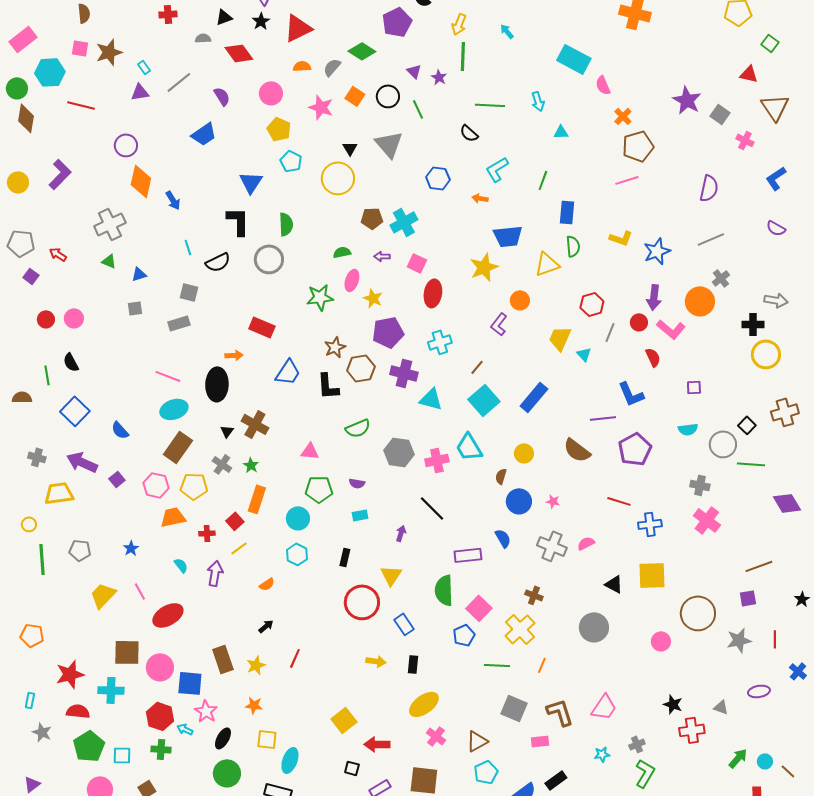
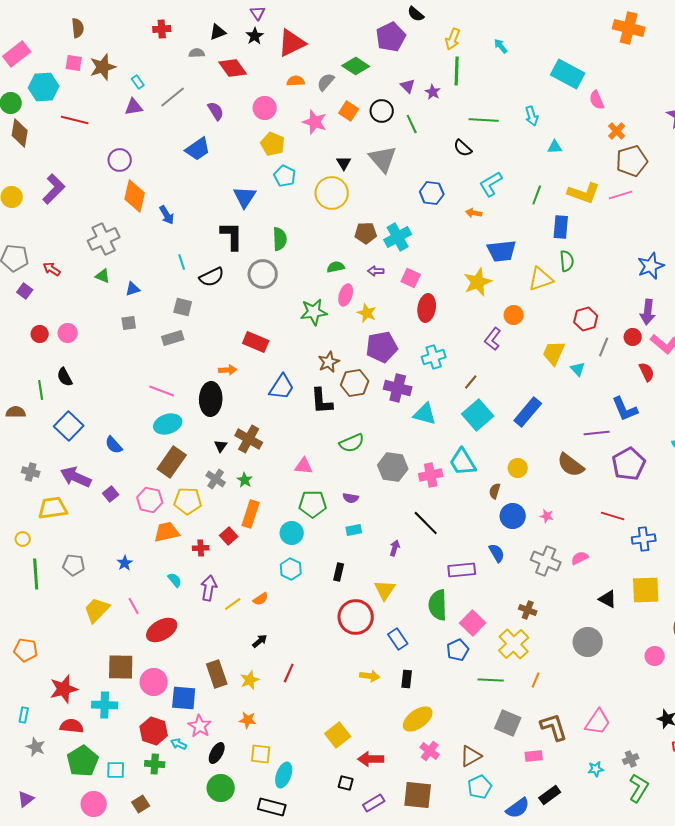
yellow L-shape: (621, 238) -> (584, 193), moved, size x1.4
yellow line: (239, 548) -> (233, 604), moved

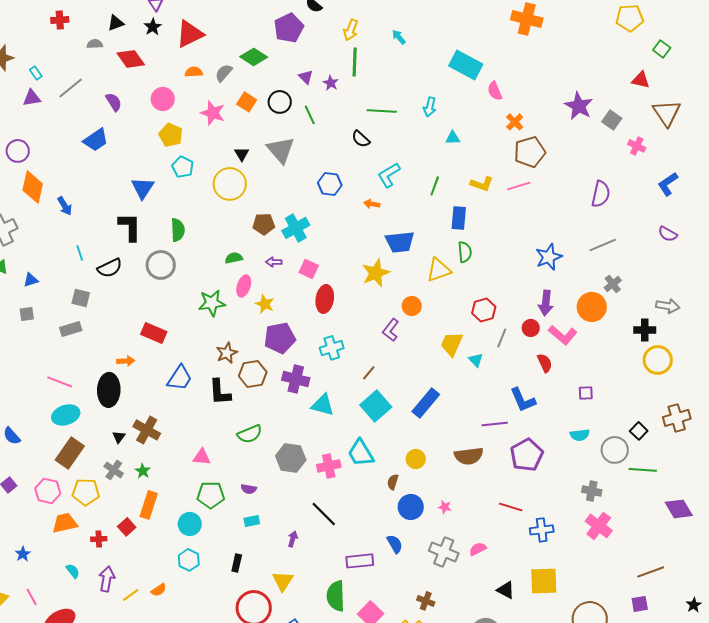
cyan arrow: (532, 116) -> (430, 107), turned 30
yellow L-shape: (584, 193) -> (482, 184), size x0.7
brown semicircle: (571, 465) -> (469, 456), turned -44

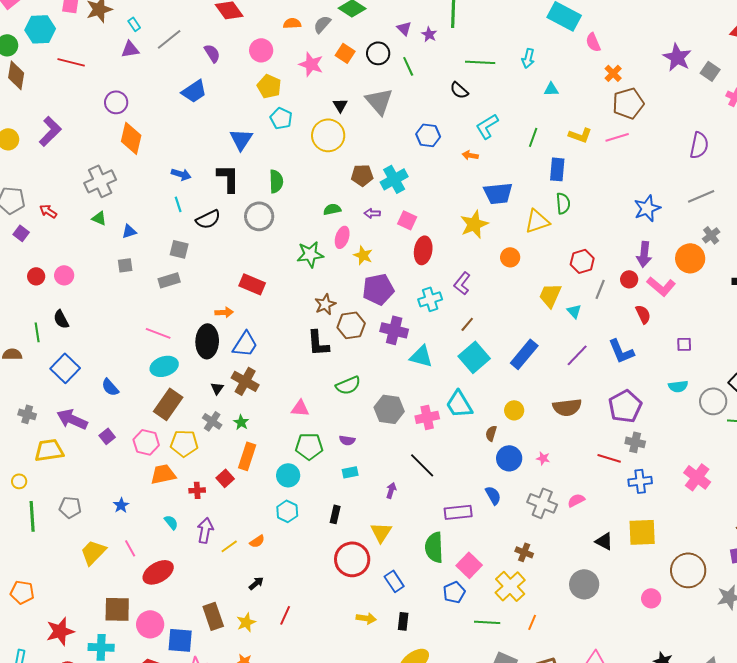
blue arrow: (65, 206) -> (181, 174), moved, turned -42
purple L-shape: (391, 330) -> (462, 283), moved
blue trapezoid: (180, 378) -> (245, 344), moved
purple line: (495, 424) -> (577, 355), moved, turned -40
gray cross: (592, 491) -> (635, 442), moved

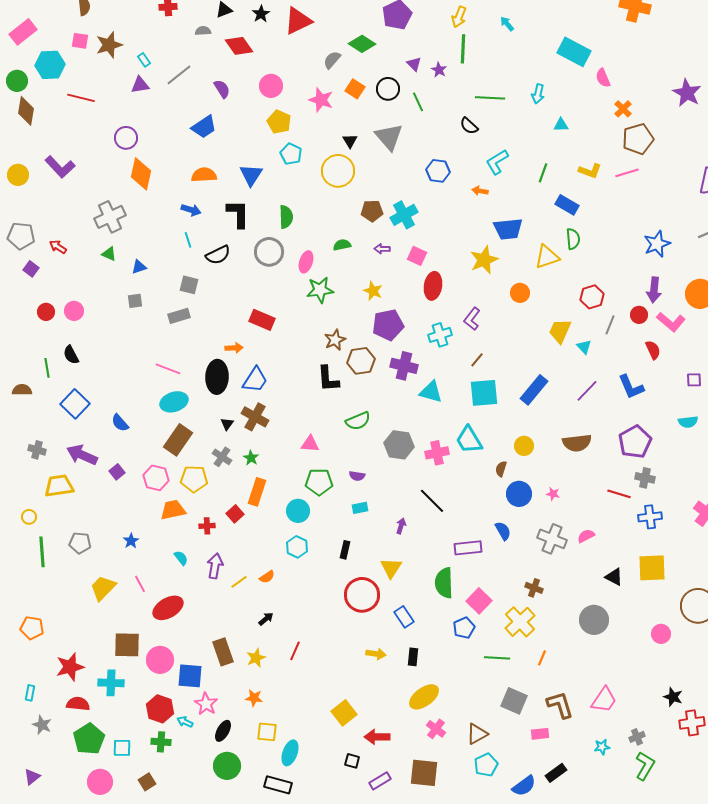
orange semicircle: (292, 23) -> (204, 175), moved, size x1.4
purple L-shape: (50, 131) -> (60, 167), turned 92
blue rectangle: (557, 169) -> (567, 205), turned -65
pink ellipse: (342, 237) -> (306, 262), moved
cyan square: (474, 357) -> (484, 393), turned 36

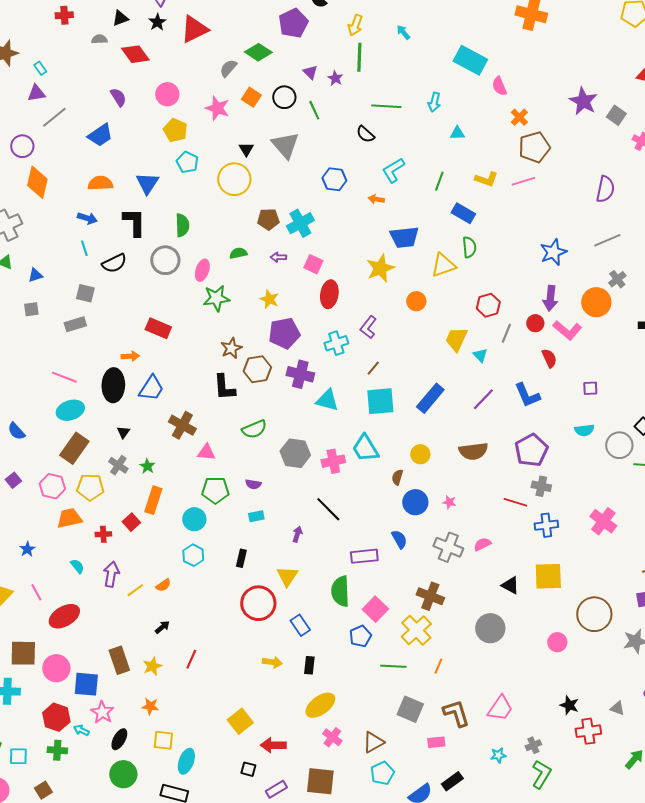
gray line: (179, 75) -> (54, 117), moved
brown cross: (255, 417) -> (182, 425), moved
brown cross: (534, 588) -> (430, 596), size x1.5

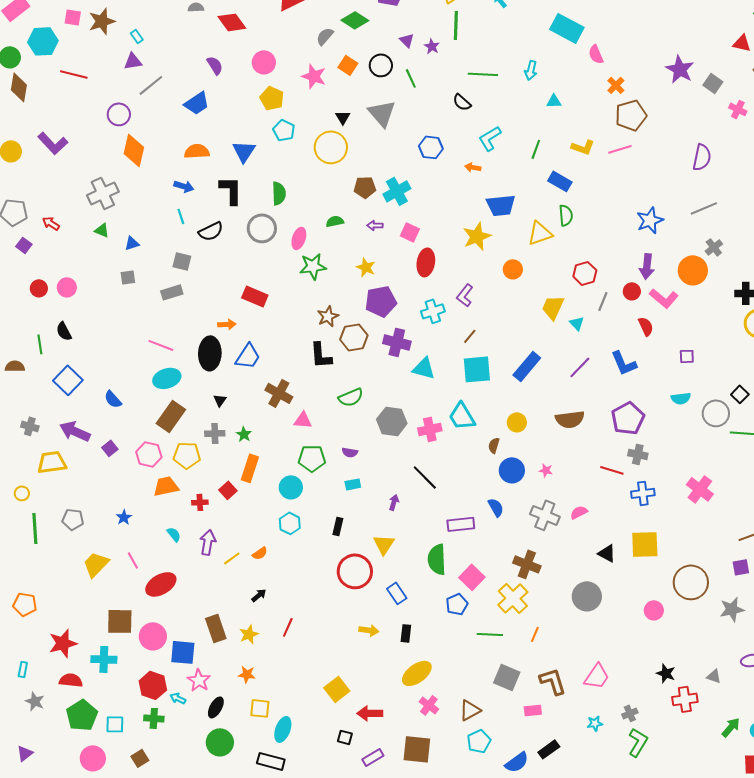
gray cross: (118, 465) -> (215, 433), turned -36

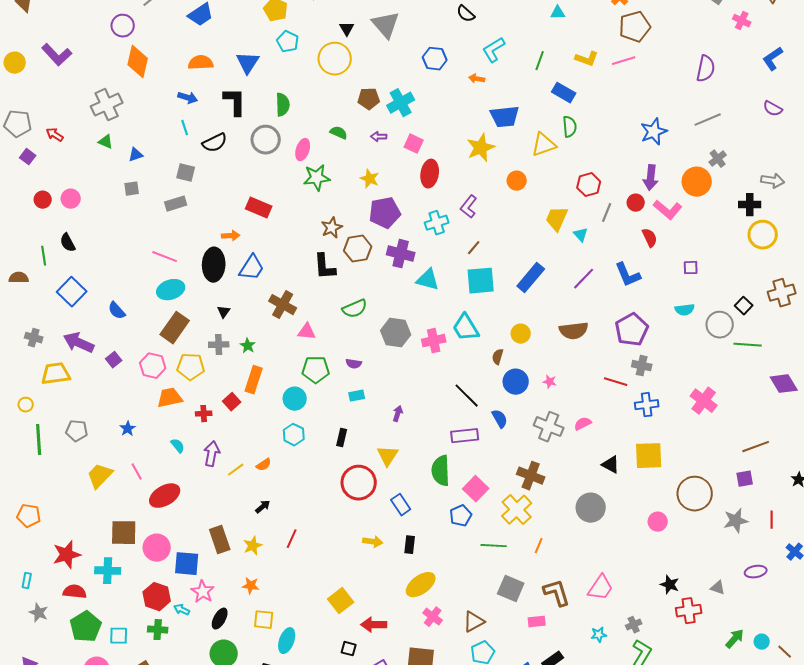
green semicircle: (335, 221) -> (339, 133), turned 36
black line: (425, 477) -> (467, 396), moved

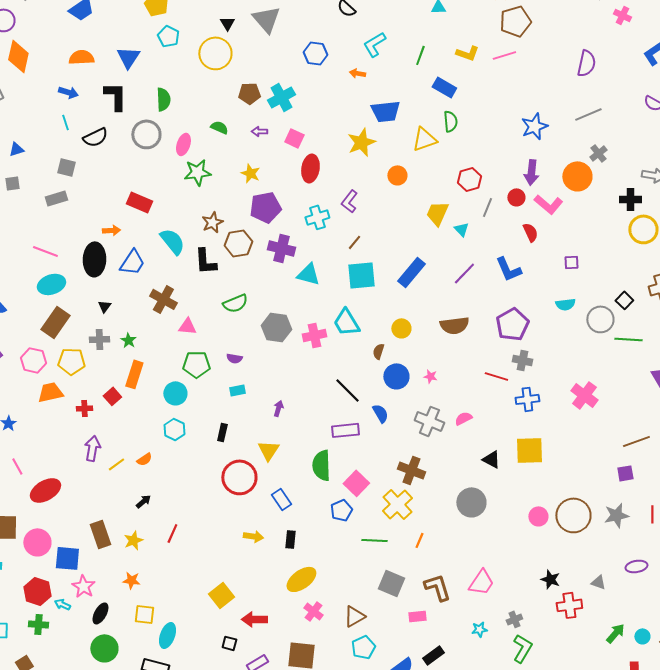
cyan semicircle: (178, 446) -> (172, 241), moved, size x1.8
brown circle: (695, 494) -> (573, 515), moved

